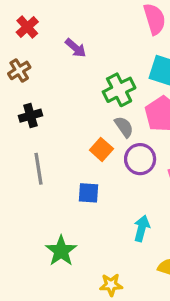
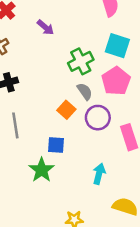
green star: (61, 251) -> (42, 170), moved

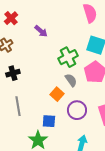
purple circle: (98, 118) -> (77, 110), moved

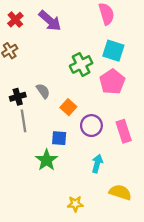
purple arrow: (41, 31) -> (50, 21), moved, size x1.5
black cross: (13, 73) -> (18, 97), moved
gray semicircle: (71, 80) -> (43, 91), moved

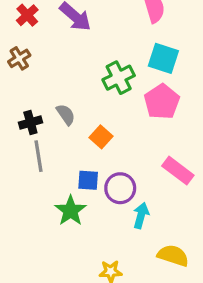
purple circle: (91, 126) -> (120, 188), moved
pink rectangle: (124, 131) -> (178, 171), turned -35

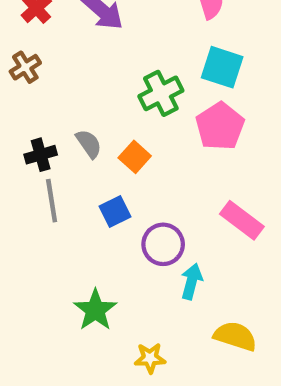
orange square: (101, 137) -> (135, 157), moved
blue square: (88, 180) -> (115, 212), moved, turned -30
green star: (71, 211) -> (95, 310), moved

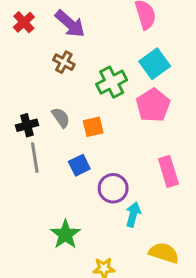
brown cross: (25, 67) -> (64, 62), moved, turned -30
cyan square: (222, 67) -> (155, 64), turned 36
orange square: (135, 157) -> (93, 127), turned 35
pink rectangle: (242, 220) -> (168, 171), turned 36

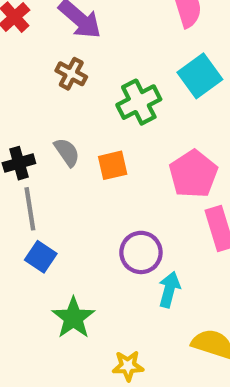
pink pentagon: (153, 105) -> (193, 174), moved
blue square: (79, 165) -> (41, 257), moved, turned -30

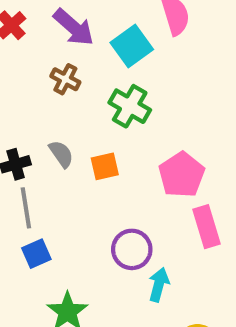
cyan square: (200, 76) -> (132, 46), moved
green cross: (139, 102) -> (130, 106), turned -33
blue square: (41, 257) -> (36, 254), turned 32

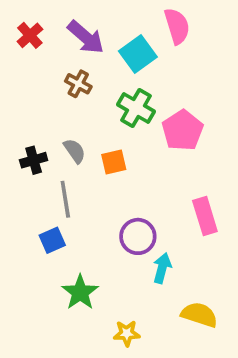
pink pentagon: (182, 175) -> (183, 130), moved
gray line: (26, 208) -> (65, 199), moved

